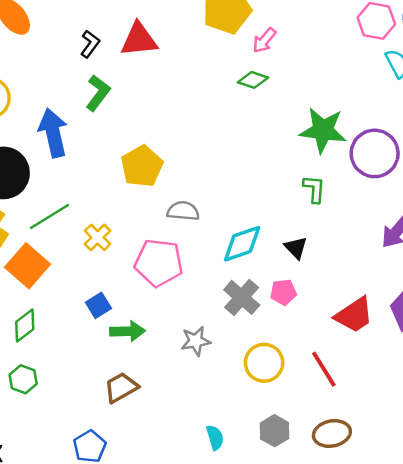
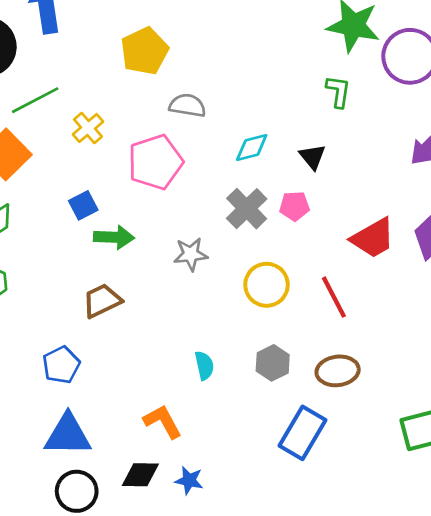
cyan diamond: (242, 244) -> (252, 148), size x0.7
pink pentagon: (159, 263) -> (155, 162), turned -30

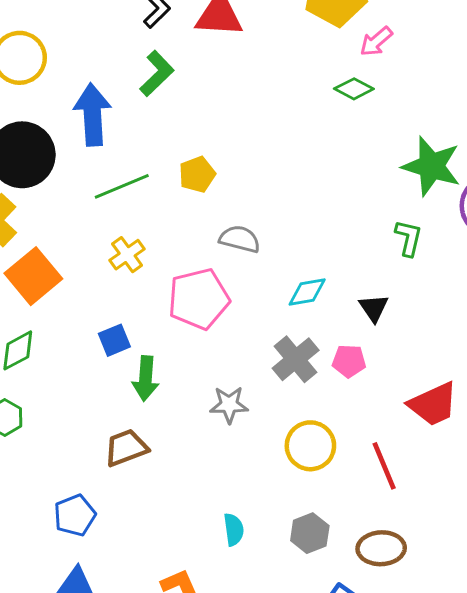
yellow pentagon: (144, 51) -> (197, 175), size x0.7
green line: (35, 100) -> (122, 186), moved
green arrow: (114, 237) -> (146, 379), turned 87

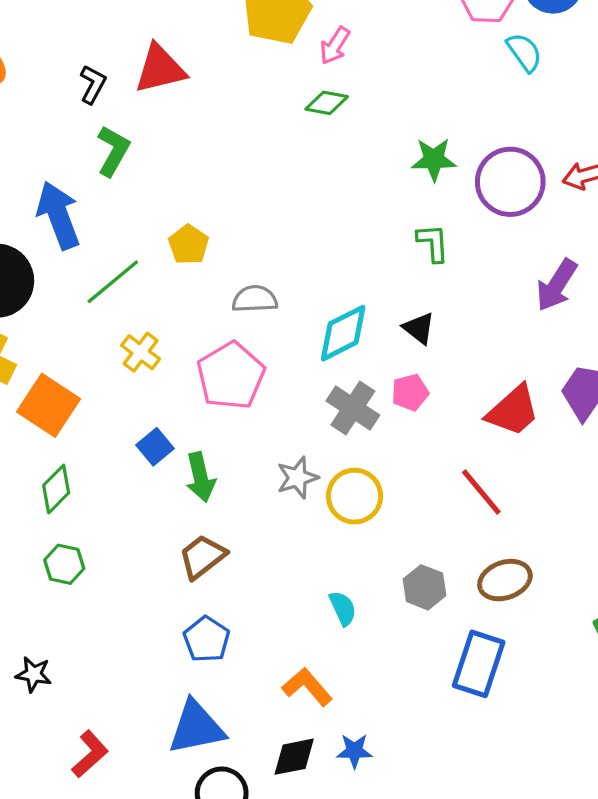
green star: (431, 166) -> (434, 160), size x0.7
cyan diamond: (307, 292) -> (343, 333), size x1.4
yellow circle: (310, 446) -> (355, 496), moved
blue pentagon: (75, 515) -> (207, 639), moved

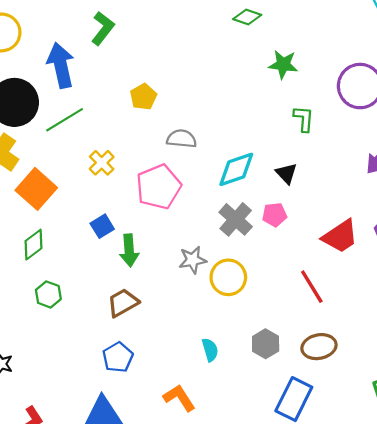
green star: (434, 160) -> (283, 64), moved
green line: (113, 282) -> (65, 120), moved
green hexagon: (64, 564) -> (48, 294), moved

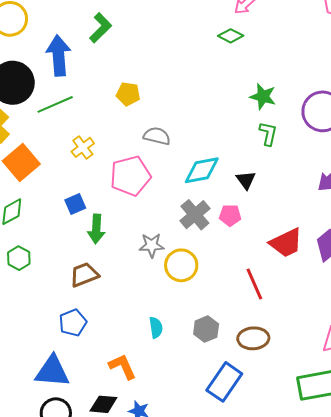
green star: (283, 64) -> (263, 97), moved
yellow pentagon: (143, 97) -> (128, 94), turned 30

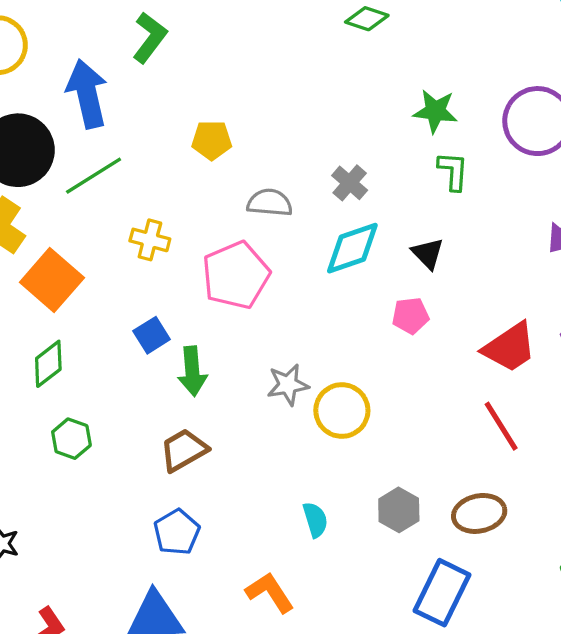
yellow cross: (83, 147) -> (150, 240), turned -30
gray cross: (195, 215) -> (350, 183), moved, size x0.7
red line: (254, 284) -> (501, 426), moved

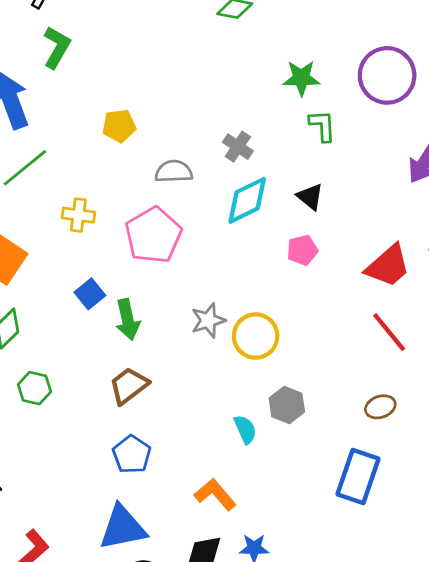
gray hexagon: (399, 510) -> (287, 405), moved
brown ellipse: (479, 513) -> (380, 407), size x0.7

